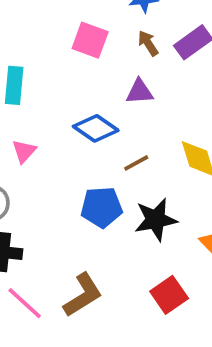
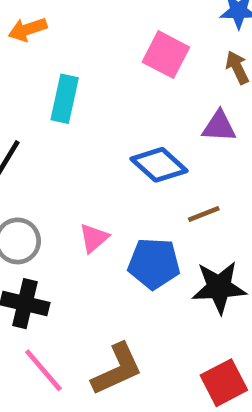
pink triangle: (24, 151) -> (94, 238), moved

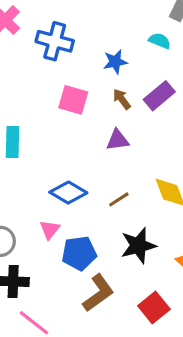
blue diamond: (159, 165) -> (68, 193), moved
blue pentagon: (154, 263) -> (79, 253), moved
brown L-shape: (117, 369) -> (98, 293), moved

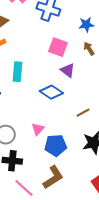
purple triangle: (117, 140) -> (68, 70), moved, turned 42
blue diamond: (68, 193) -> (51, 92), moved
brown L-shape: (98, 293) -> (53, 177), moved

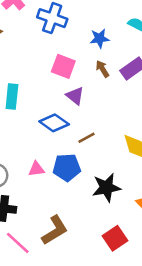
brown line: (83, 113) -> (86, 138), moved
pink triangle: (38, 129) -> (36, 169), turned 40
blue pentagon: (56, 145) -> (67, 167), moved

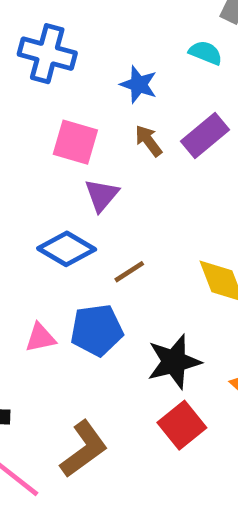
blue star: (100, 38) -> (139, 84), turned 30
purple triangle: (75, 96) -> (102, 195), turned 36
red square: (115, 238) -> (182, 425), moved

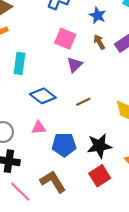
blue diamond: (67, 249) -> (43, 96), moved
blue pentagon: (97, 330) -> (64, 145), moved
brown L-shape: (84, 449) -> (53, 182), turned -92

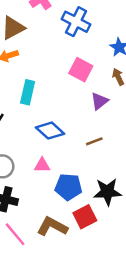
purple triangle: (75, 65) -> (99, 101), moved
red square: (100, 176) -> (85, 217), moved
brown L-shape: (53, 182) -> (52, 226), turned -36

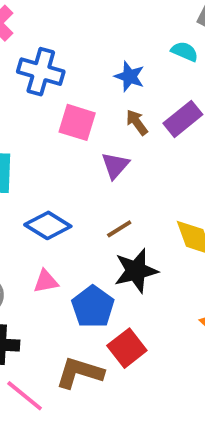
blue cross: (76, 22) -> (41, 72), moved
blue pentagon: (68, 187) -> (93, 307), turned -30
black star: (107, 192) -> (136, 271), moved

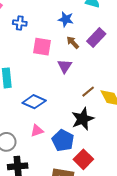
blue cross: (41, 72) -> (20, 23), size x0.6
brown line: (119, 229) -> (88, 92), moved

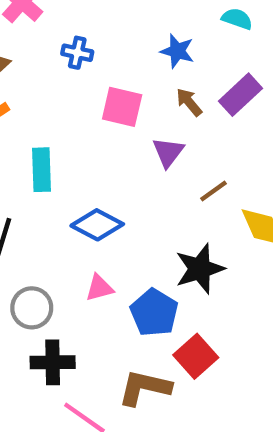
brown line: (88, 92) -> (213, 191), moved

